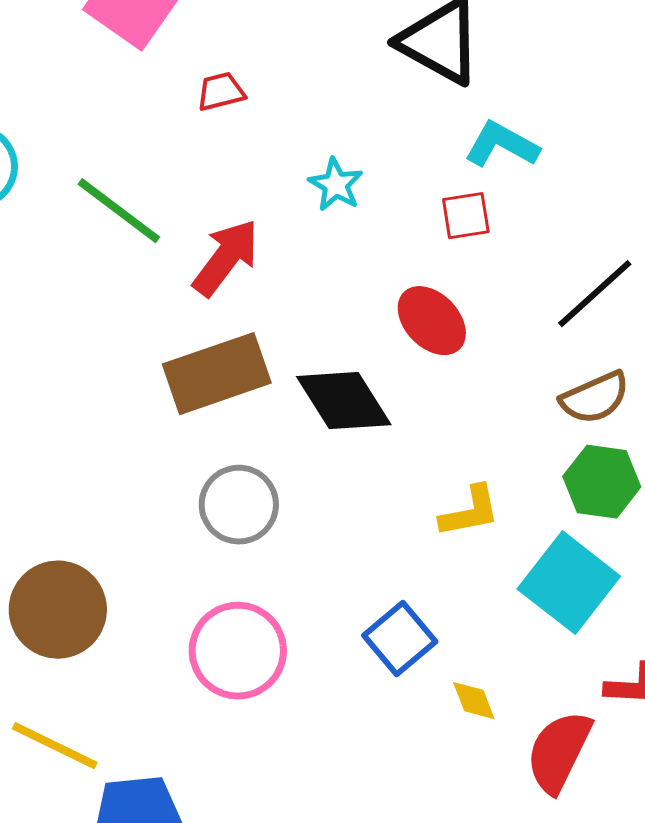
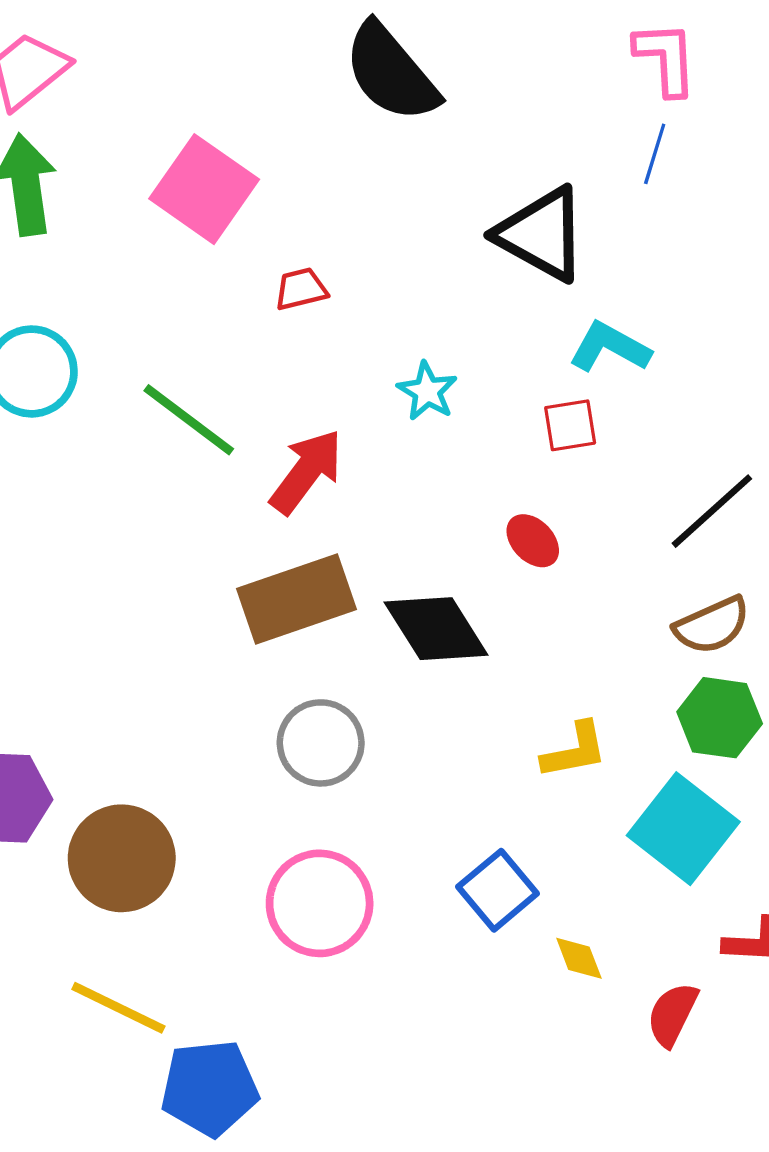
red ellipse: (432, 321) -> (533, 541), size x0.7
red semicircle: (559, 752) -> (672, 1014), size x0.7

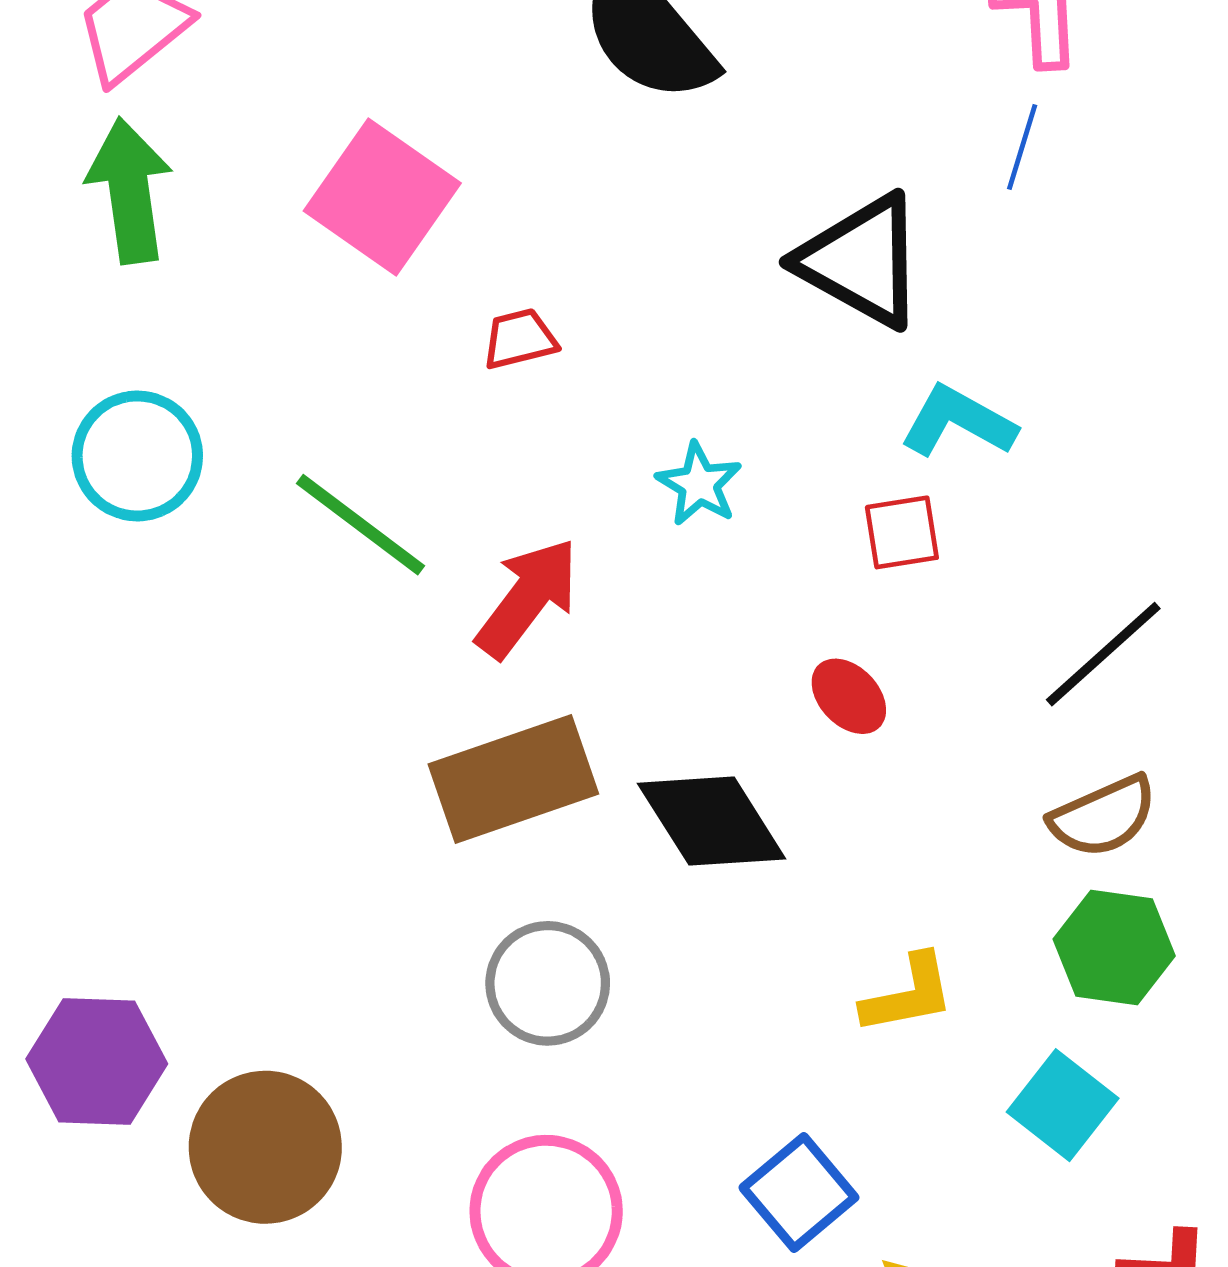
cyan square: (683, 829) -> (1063, 1105), size x0.7

